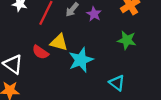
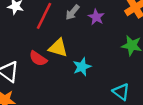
cyan star: (81, 60) -> (82, 67), size x0.7

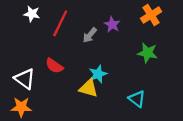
gray arrow: (72, 12) -> (90, 35), moved
yellow triangle: (58, 48) -> (89, 88), moved

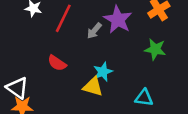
purple star: (112, 25) -> (118, 20), size x1.6
white triangle: (25, 79) -> (17, 88), moved
cyan triangle: (137, 99) -> (144, 98), turned -30

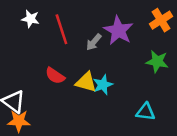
red line: (63, 18) -> (61, 29), turned -44
yellow triangle: (93, 87) -> (86, 82), moved

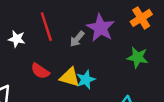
white star: (30, 19) -> (17, 39), moved

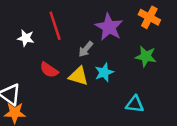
orange cross: (141, 18) -> (149, 17), turned -30
gray arrow: (77, 39) -> (86, 49), moved
cyan star: (86, 80) -> (104, 72), moved

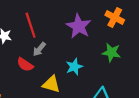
gray arrow: (86, 49) -> (39, 49), moved
yellow triangle: (78, 76) -> (51, 84), moved

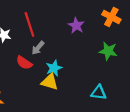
purple star: (79, 26) -> (76, 26), size x0.7
cyan star: (74, 67) -> (54, 68), moved

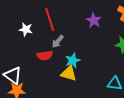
red semicircle: (24, 63) -> (45, 55), turned -42

